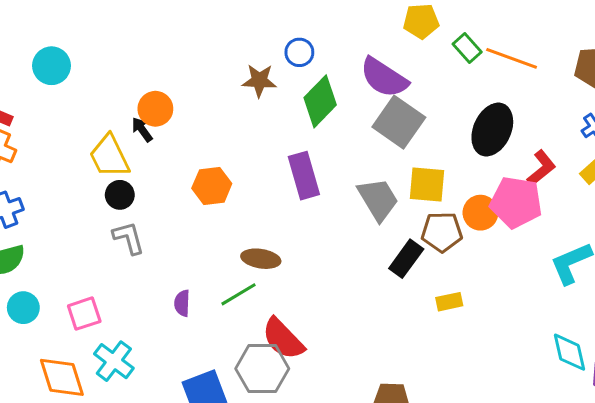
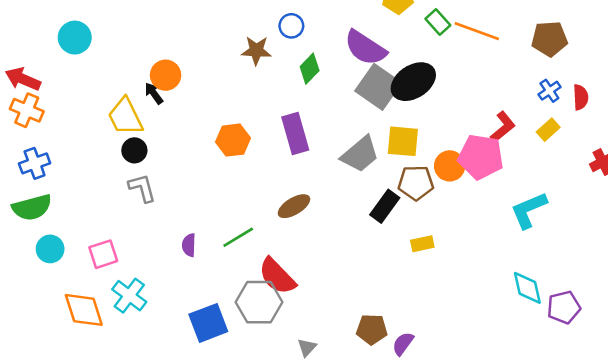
green diamond: (320, 101) -> (310, 69), size x0.7
black ellipse: (492, 130) -> (413, 82), moved, turned 33
orange hexagon: (212, 186) -> (233, 140), moved
gray trapezoid: (378, 199) -> (360, 154), turned 81
brown ellipse: (261, 259) -> (294, 206), moved, turned -40

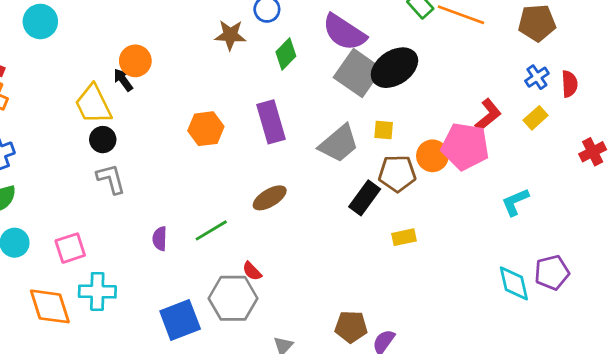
yellow square: (403, 141) -> (384, 130), size x0.6
cyan L-shape: (529, 210) -> (515, 202), size x0.7
red semicircle: (277, 276) -> (252, 271), size x0.5
cyan cross: (129, 296) -> (97, 292), turned -36
purple pentagon: (564, 307) -> (552, 273), moved

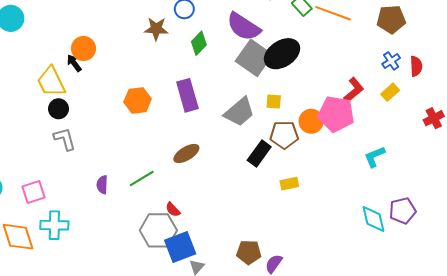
blue square: (180, 320) -> (180, 247), moved

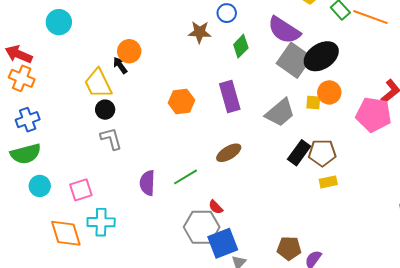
orange circle: (311, 121) -> (329, 92), moved
brown pentagon: (284, 135) -> (322, 153), moved
purple semicircle: (102, 185) -> (147, 183), size x1.4

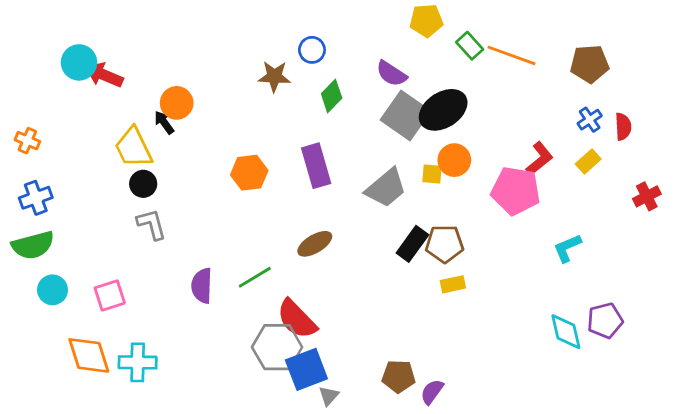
purple semicircle: (284, 30) -> (392, 74), size x0.7
red arrow: (19, 54) -> (104, 75), moved
orange cross: (22, 78) -> (27, 141), size x0.7
red semicircle: (216, 207) -> (297, 319), size x2.0
cyan cross: (101, 222) -> (138, 362), moved

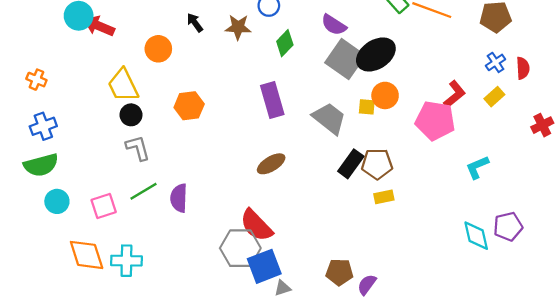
black arrow: (164, 122) -> (195, 23), moved
orange hexagon: (249, 173) -> (189, 106), moved
gray trapezoid: (386, 188) -> (329, 118), turned -102
green line: (255, 277) -> (144, 191), moved
gray triangle: (329, 396) -> (282, 288), turned 30

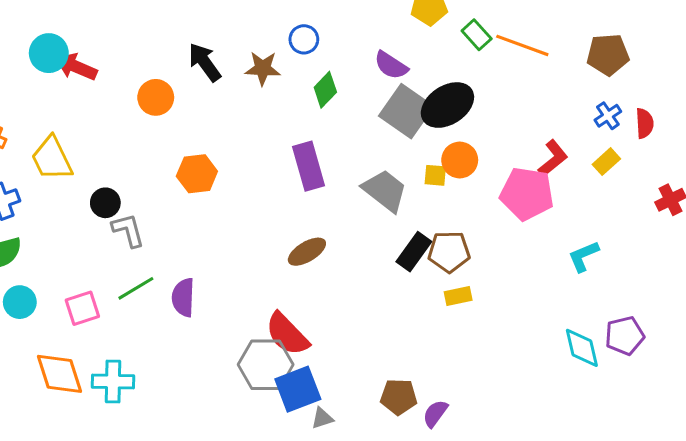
black arrow: (195, 23) -> (205, 62), size x1.5
yellow trapezoid: (123, 85) -> (52, 158), moved
black circle: (131, 115) -> (105, 203), moved

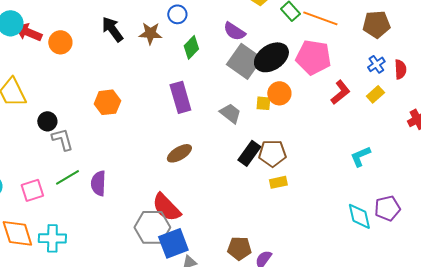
orange circle: (156, 97) -> (60, 42), moved
gray trapezoid: (385, 191) -> (230, 113), size x0.7
pink pentagon: (527, 194) -> (313, 57), moved

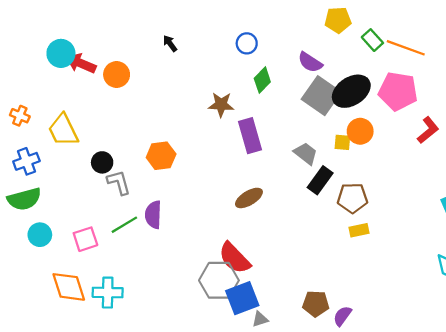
black arrow: (112, 29) -> (170, 43), moved, size x0.6
brown star: (150, 33) -> (221, 105), moved
orange hexagon: (107, 102) -> (161, 156), moved
black rectangle: (249, 153) -> (320, 180), moved
purple semicircle: (98, 183) -> (153, 215), moved

